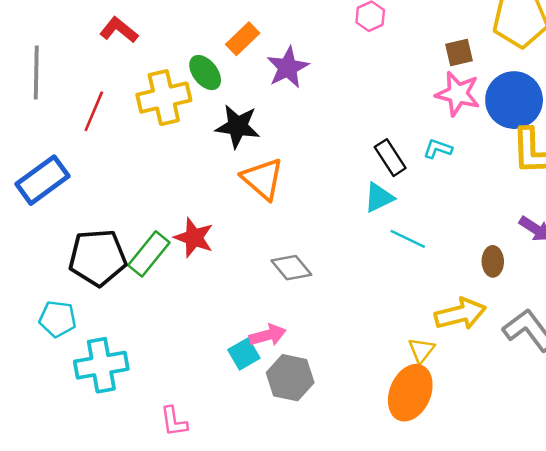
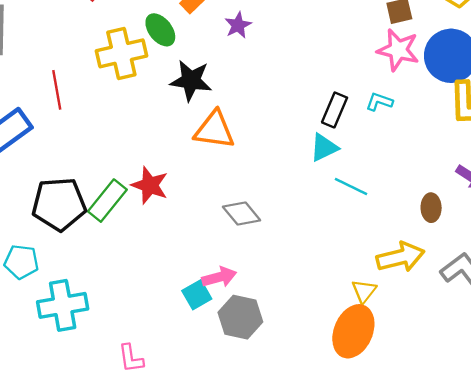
purple star: (288, 68) -> (238, 25), size x0.7
red line: (94, 111) -> (57, 90), moved, turned -33
black rectangle: (390, 158) -> (335, 110), turned 56
orange triangle: (263, 179) -> (214, 130), turned -33

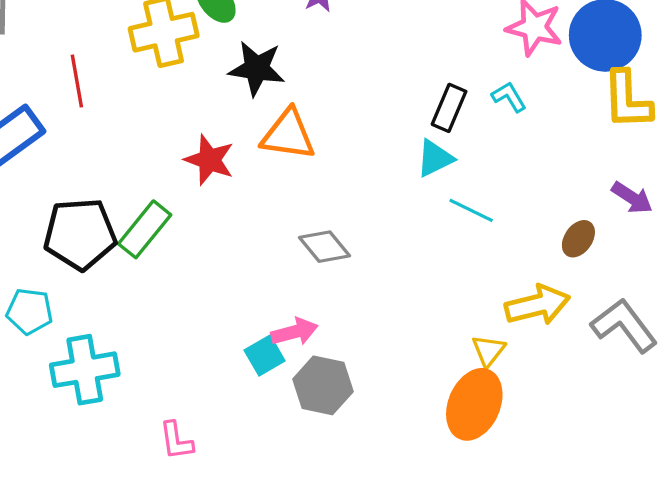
cyan L-shape: (379, 102) -> (509, 97), turned 40
red star: (150, 185) -> (209, 160), moved
brown ellipse: (431, 208) -> (578, 239), turned 36

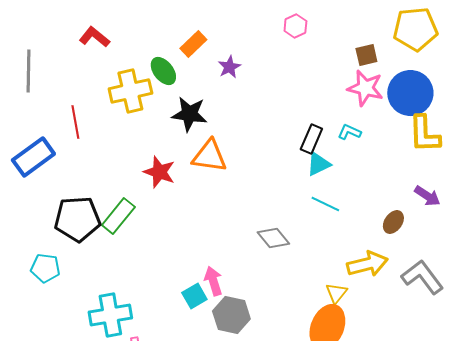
cyan L-shape: (509, 97) -> (349, 132), turned -35
cyan triangle: (435, 158) -> (318, 164), moved
gray diamond: (324, 247) -> (273, 238), moved
pink arrow: (295, 332) -> (213, 281), turned -92
cyan cross: (85, 370) -> (110, 315), moved

